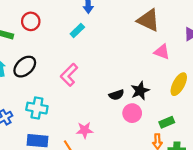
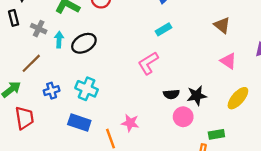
brown triangle: (148, 20) -> (222, 25), size x0.7
cyan rectangle: (77, 31) -> (163, 29), moved
pink L-shape: (69, 75) -> (148, 63), moved

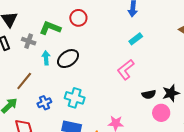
gray cross: (39, 29) -> (29, 41), moved

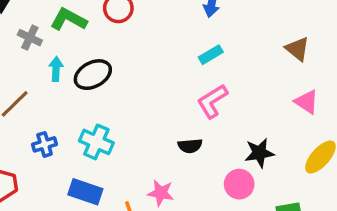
pink L-shape: (126, 70) -> (212, 101), moved
black semicircle: (149, 94) -> (190, 146), moved

